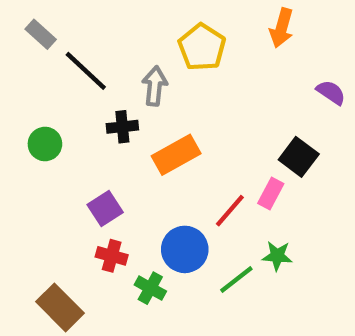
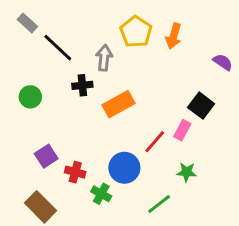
orange arrow: (282, 28) -> (174, 36), moved
purple square: (105, 209) -> (46, 156), moved
green line: (236, 279) -> (159, 204), moved

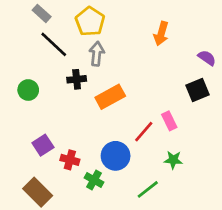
gray rectangle: (27, 23) -> (42, 13), moved
yellow pentagon: (136, 32) -> (90, 21), moved
black square: (201, 106) -> (197, 90), moved, turned 30
pink rectangle: (182, 130) -> (169, 121), turned -54

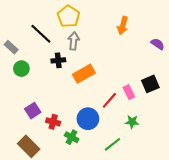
gray rectangle: (42, 13) -> (11, 47), moved
black square: (197, 90) -> (150, 84), moved

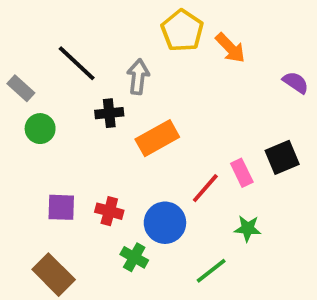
yellow pentagon: (68, 16) -> (182, 31), moved
orange arrow: (123, 26) -> (230, 48), turned -60
purple square: (33, 111) -> (61, 207), turned 35
red cross: (53, 122) -> (109, 211), moved

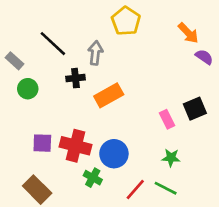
orange arrow: (230, 48) -> (188, 33), moved
red line: (205, 188) -> (135, 190), moved
red cross: (109, 211) -> (75, 146), size x1.6
green line: (211, 271) -> (166, 188), moved, turned 65

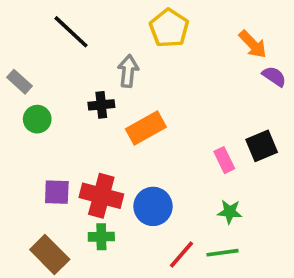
black line: (53, 44) -> (71, 32), moved
green cross: (93, 178) -> (101, 237), moved, turned -30
green line: (166, 188) -> (222, 253), turned -35

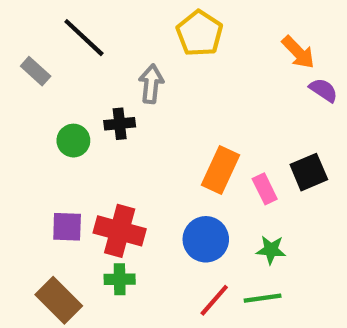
gray rectangle: (19, 82) -> (36, 71), moved
green circle: (37, 119) -> (73, 141), moved
orange rectangle: (146, 128) -> (221, 170), moved, turned -36
blue circle: (153, 206) -> (206, 239), moved

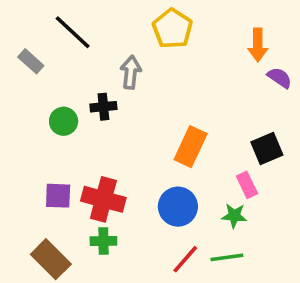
orange arrow: (298, 52) -> (258, 45), turned 44
pink rectangle: (265, 189) -> (247, 185), moved

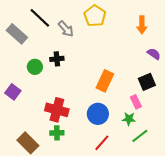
gray rectangle: (31, 61) -> (17, 34), size x1.5
gray arrow: (131, 72) -> (66, 29), moved, turned 132
purple semicircle: (280, 78) -> (154, 54), moved
purple square: (58, 196) -> (13, 92), moved, turned 35
green line: (227, 257) -> (140, 136), moved, turned -30

